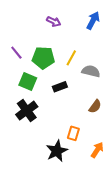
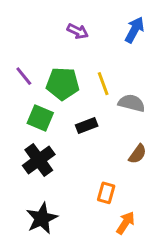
yellow line: (71, 58) -> (103, 84), turned -49
orange arrow: (97, 150) -> (126, 223), moved
black star: (57, 151) -> (42, 218), moved

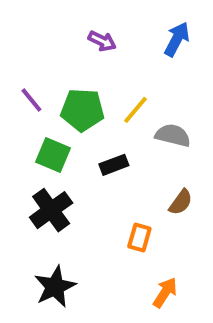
yellow line: (103, 84) -> (136, 110), turned 60
orange rectangle: (106, 193) -> (139, 238), moved

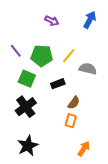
brown semicircle: (181, 202) -> (74, 103), moved

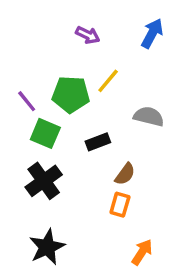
purple line: (16, 51) -> (27, 101), moved
yellow line: (69, 56) -> (108, 81), moved

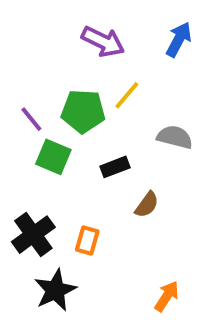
purple arrow: (88, 35) -> (103, 42), size x1.5
black cross: (44, 181) -> (33, 235), moved
orange rectangle: (120, 205) -> (87, 241), moved

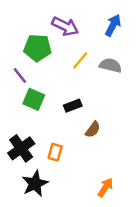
green pentagon: (83, 111) -> (38, 48), moved
gray semicircle: (175, 137) -> (110, 65), moved

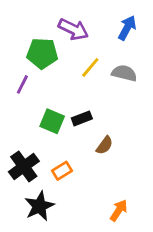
purple line: (20, 75) -> (22, 84), turned 66
green square: (34, 99) -> (52, 121), moved
orange rectangle: (55, 152) -> (62, 171), turned 42

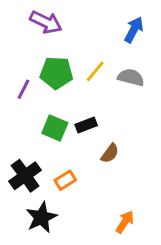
purple arrow: (73, 29) -> (46, 22), moved
green pentagon: (42, 53) -> (56, 73), moved

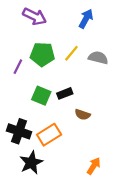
blue arrow: (134, 30) -> (86, 19), moved
brown semicircle: (110, 153) -> (83, 115), turned 72
black cross: (25, 176) -> (19, 131), turned -35
orange rectangle: (65, 180) -> (49, 135), size x1.5

